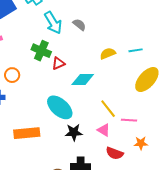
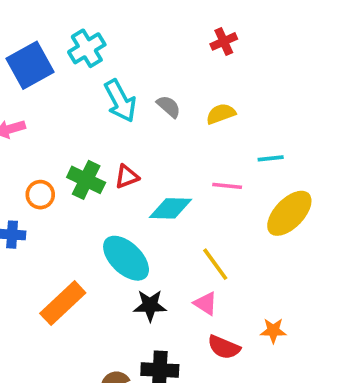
green cross: (41, 51) -> (86, 180), moved
yellow semicircle: (108, 53) -> (221, 114), moved
pink line: (129, 120) -> (227, 186), moved
orange rectangle: (27, 133) -> (63, 303), turned -40

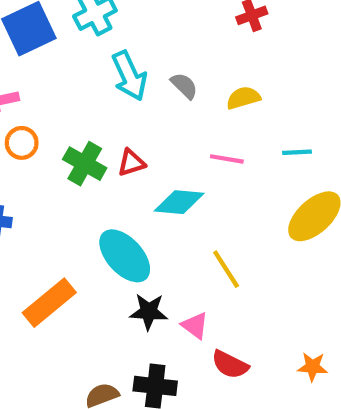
pink line: (227, 186) -> (227, 159), moved
orange circle: (40, 195) -> (22, 143), moved
pink triangle: (206, 303) -> (195, 326), moved
orange star: (273, 331) -> (313, 367), moved

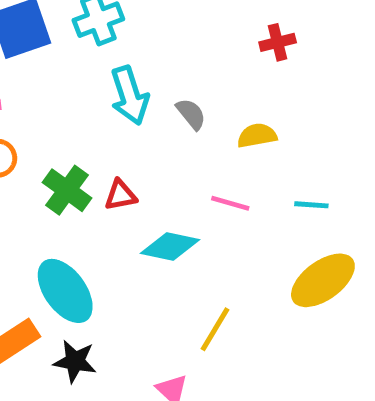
cyan ellipse: (125, 256) -> (65, 291), moved
yellow line: (226, 269) -> (215, 329), turned 57
black star: (149, 312) -> (75, 361), moved

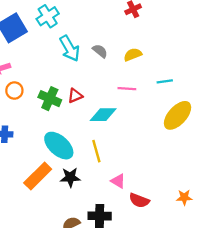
yellow line: (215, 329) -> (96, 151), moved, turned -35

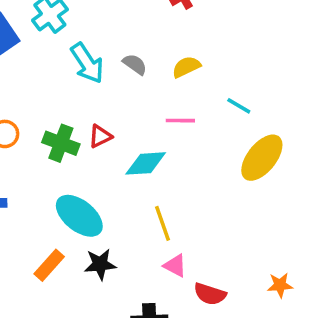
cyan line: (165, 81) -> (239, 106), turned 42
yellow line: (96, 151) -> (162, 223), moved
orange rectangle: (38, 176) -> (49, 265), size x0.7

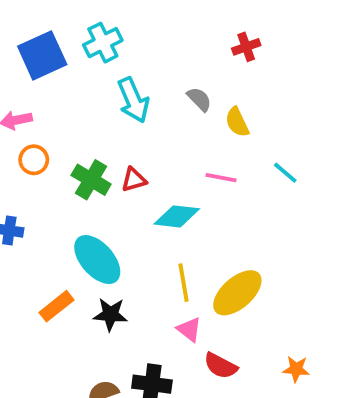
gray semicircle: (135, 64) -> (199, 99), moved
yellow semicircle: (186, 67) -> (237, 122), turned -100
yellow ellipse: (262, 158) -> (237, 293), moved

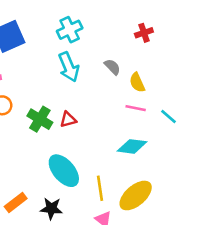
cyan cross: (103, 43) -> (70, 30), moved
pink line: (221, 178) -> (136, 108), moved
cyan diamond: (177, 216) -> (132, 146), moved
cyan ellipse: (97, 260) -> (64, 171), moved

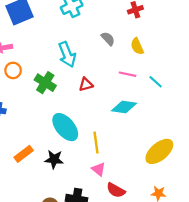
cyan arrow: (69, 67) -> (67, 54), moved
yellow semicircle: (137, 82) -> (137, 46), moved
red triangle: (68, 120) -> (86, 84), moved
yellow ellipse: (136, 195) -> (159, 151), moved

